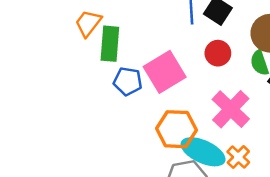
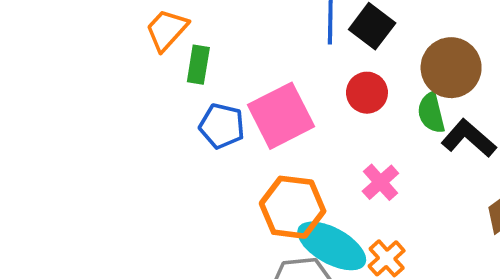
green rectangle: (110, 44) -> (198, 65), size x0.7
pink cross: (231, 109) -> (380, 182), size x0.6

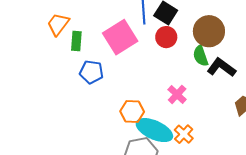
red circle: (367, 93) -> (166, 37), moved
pink square: (281, 116) -> (120, 37), moved
orange hexagon: (293, 207) -> (132, 111), size x0.7

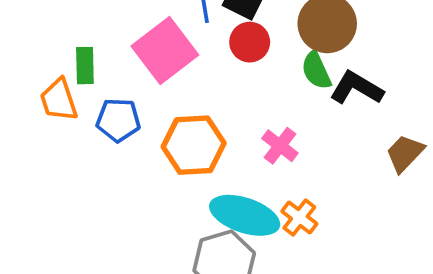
orange trapezoid: (58, 24) -> (59, 100), moved, turned -50
orange hexagon: (132, 111) -> (194, 145), moved, size x1.4

